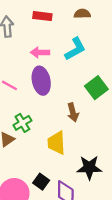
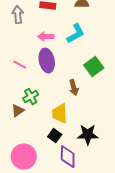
black square: (41, 182) -> (55, 136), moved

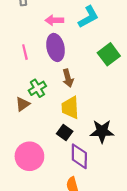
pink line: (20, 65) -> (25, 52), turned 48
brown arrow: (74, 88) -> (68, 78), moved

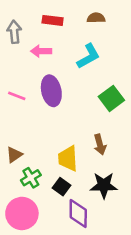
pink arrow: (54, 20) -> (41, 51), moved
pink line: (25, 52) -> (17, 96), turned -56
brown arrow: (68, 78) -> (100, 144), moved
green cross: (37, 88) -> (31, 178), moved

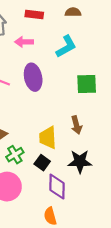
green square: (111, 98) -> (87, 84), turned 35

